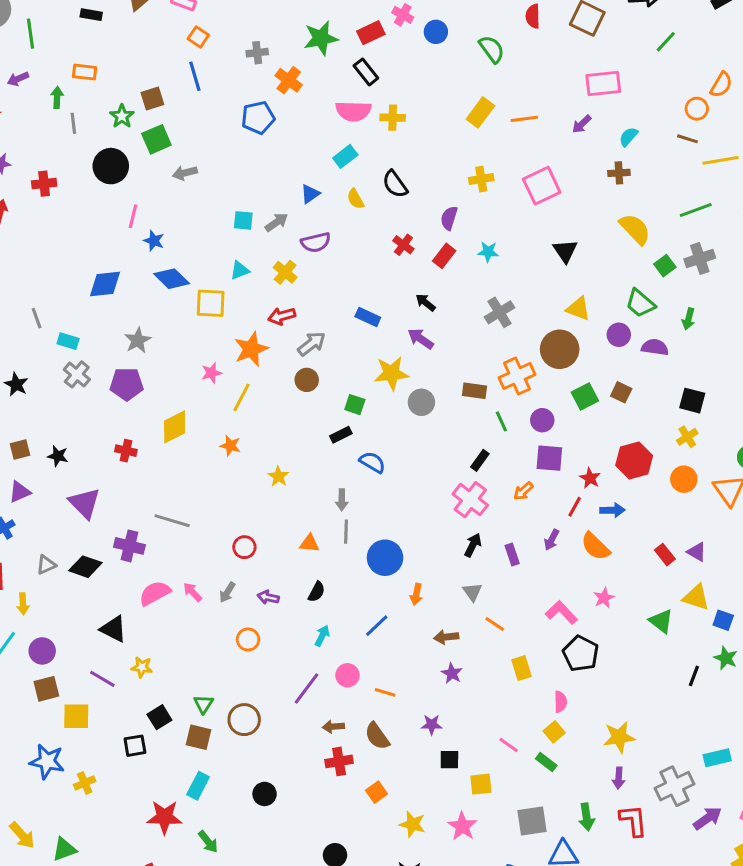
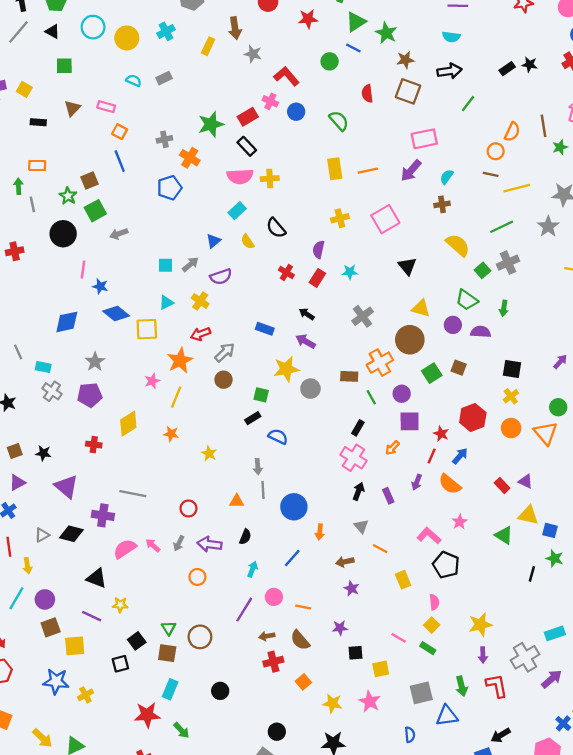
yellow rectangle: (480, 112) -> (335, 169), turned -40
purple arrow: (582, 124) -> (411, 171), size x1.5
blue arrow: (612, 510) -> (460, 456), turned -42
purple arrow: (268, 597) -> (210, 544), size x1.5

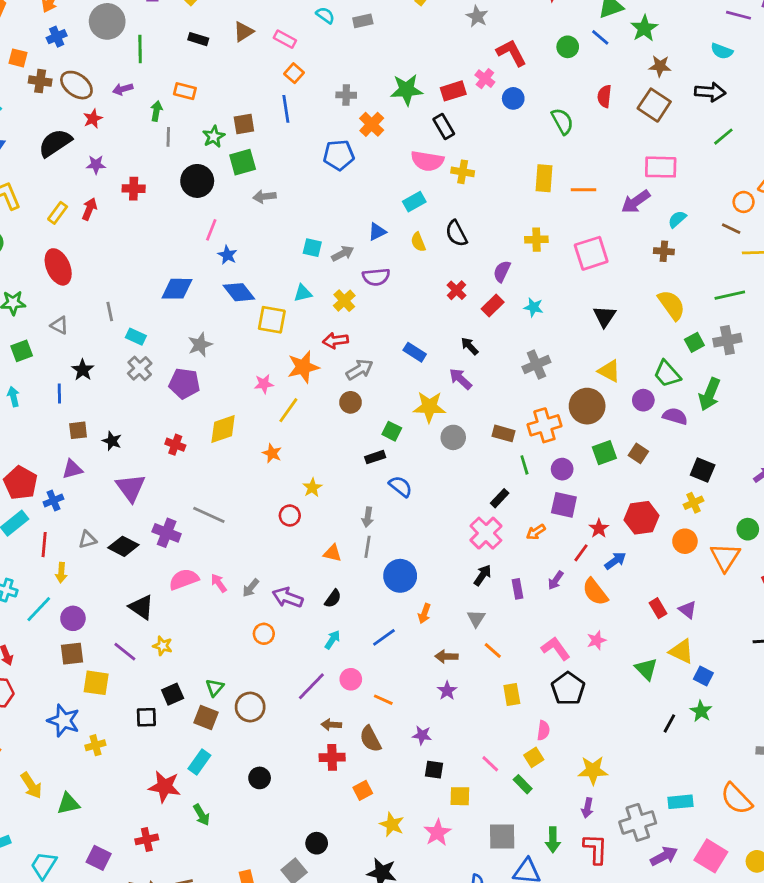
green arrow: (504, 308) -> (709, 394), size x1.6
red circle: (188, 508) -> (290, 515), moved

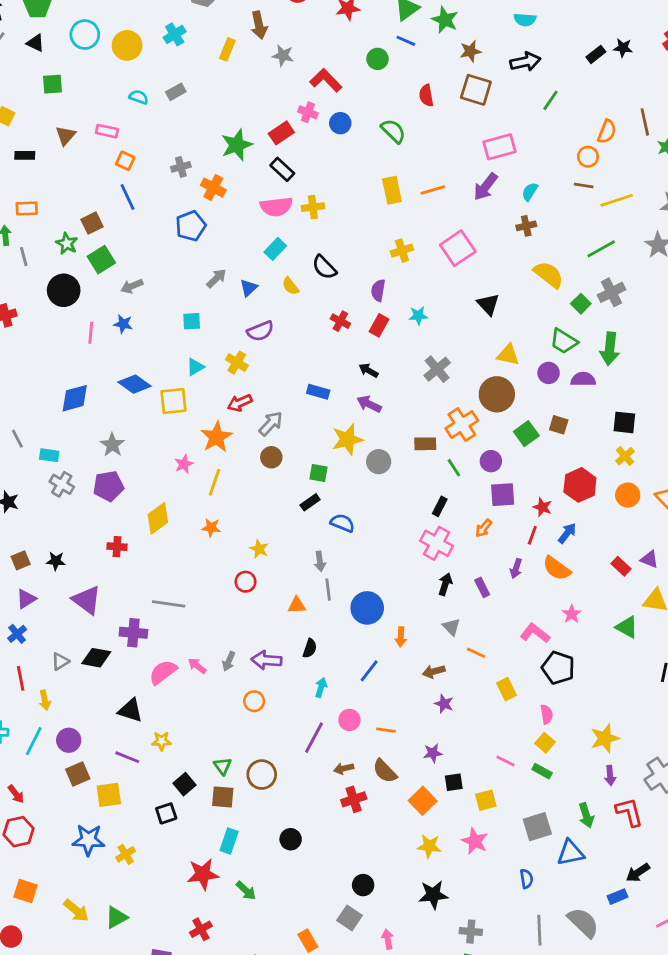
gray arrow: (343, 254) -> (216, 278), moved
blue star: (227, 255) -> (123, 324), moved
orange square: (363, 790) -> (423, 801), moved, size x1.4

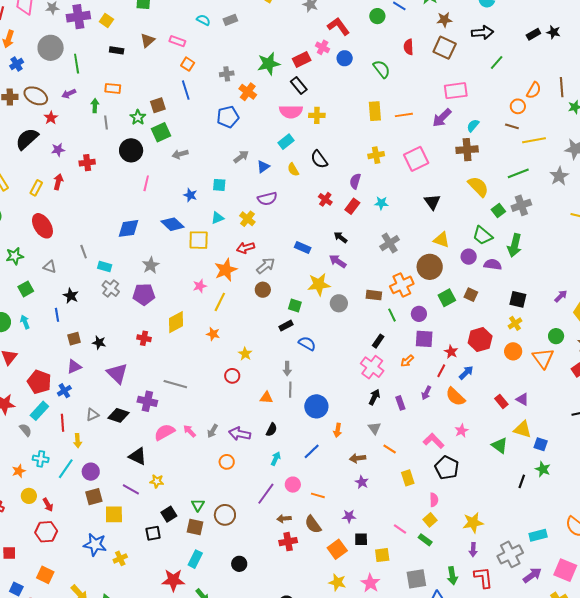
brown cross: (526, 226) -> (467, 150), size x1.5
blue star: (123, 324) -> (190, 195), moved

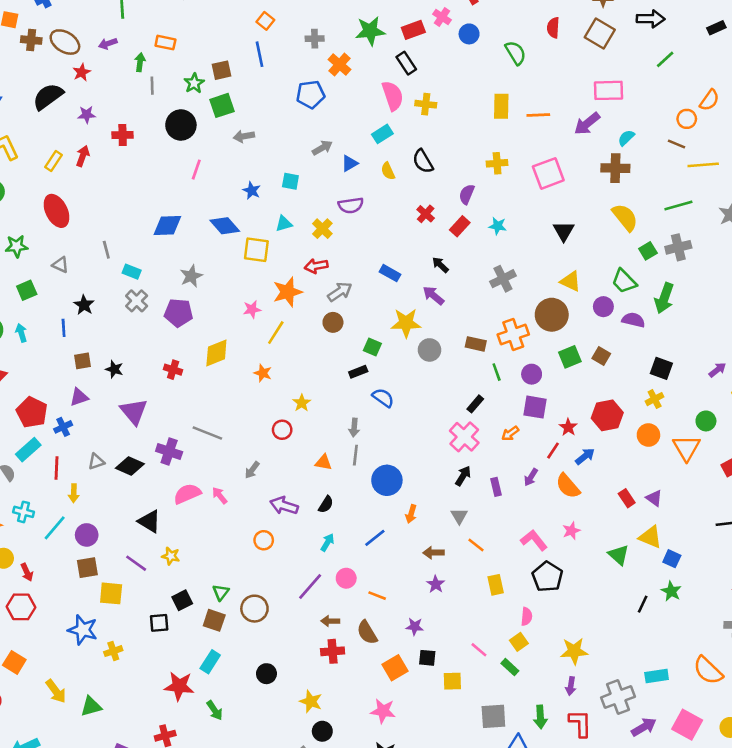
pink semicircle: (291, 112) -> (393, 96), turned -115
gray arrow: (213, 431) -> (252, 470), moved
yellow star: (337, 582) -> (311, 701), moved
pink star: (370, 583) -> (383, 711), moved, turned -30

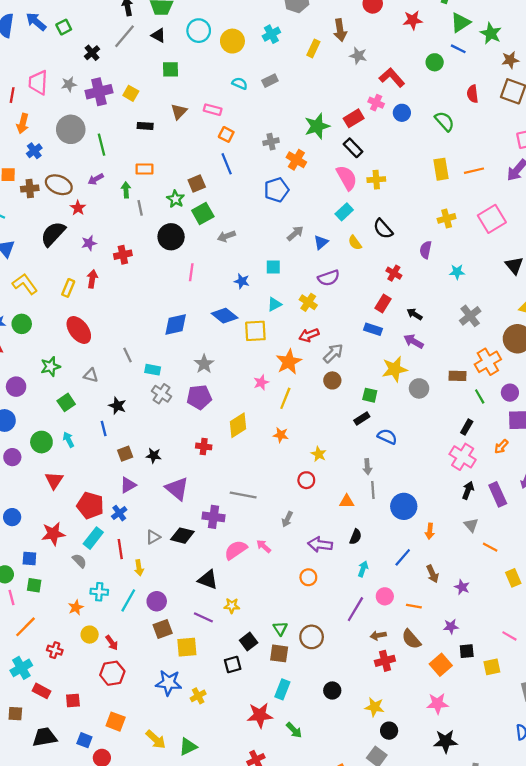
red rectangle: (460, 226) -> (383, 303), moved
purple rectangle: (496, 487) -> (498, 494), size x1.5
brown arrow: (433, 553) -> (433, 574), moved, turned -102

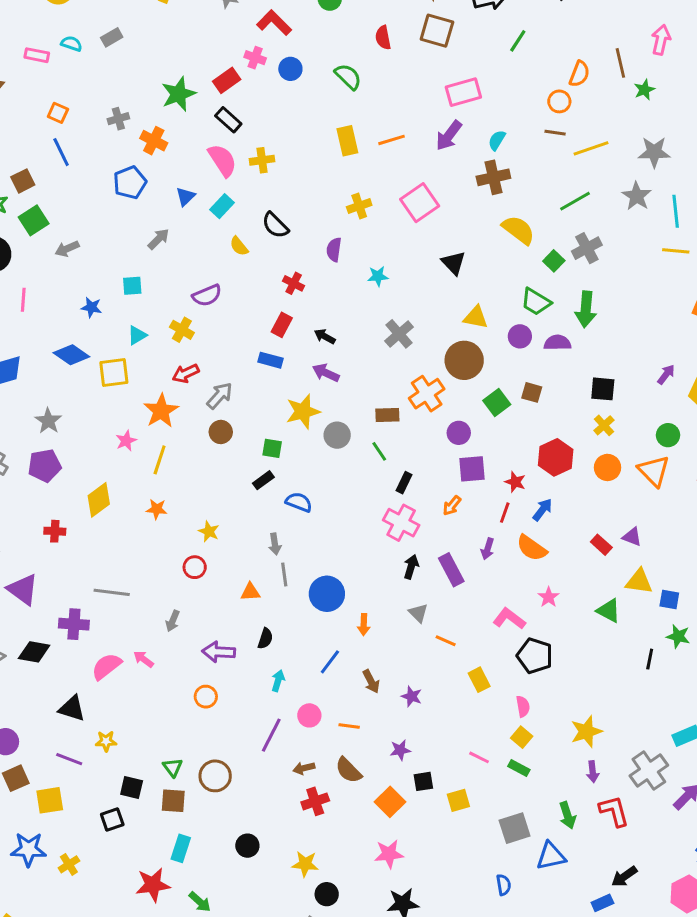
pink rectangle: (213, 110) -> (37, 55), moved
blue triangle: (321, 242) -> (185, 197), moved
green line: (480, 396) -> (379, 451), moved
black square: (249, 642) -> (132, 787), turned -36

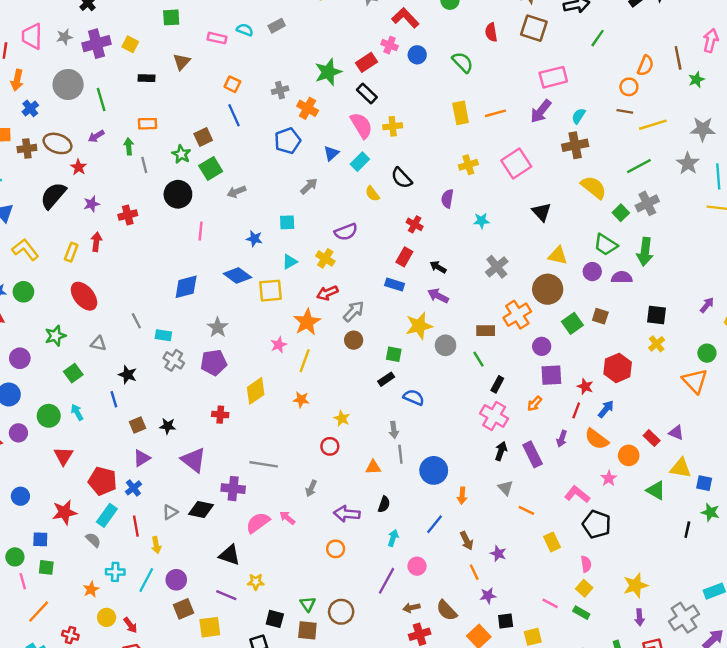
orange circle: (607, 467) -> (629, 455), moved
orange line: (349, 726) -> (474, 572), moved, turned 56

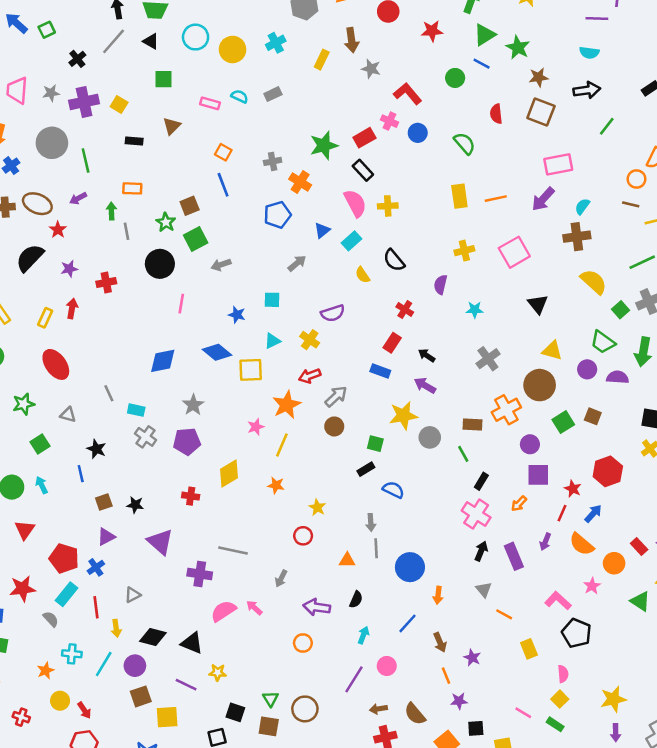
black diamond: (201, 509) -> (153, 637), moved

